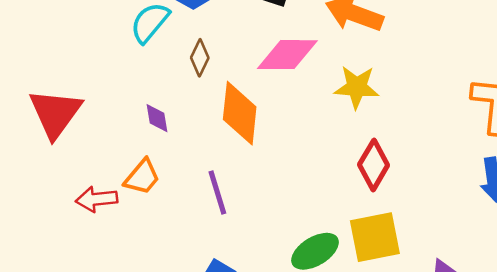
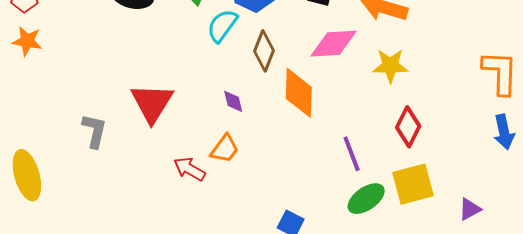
brown diamond: (200, 58) -> (264, 51), size x1.4
purple line: (217, 193) -> (352, 154), moved
red arrow: (97, 199) -> (189, 169), turned 40

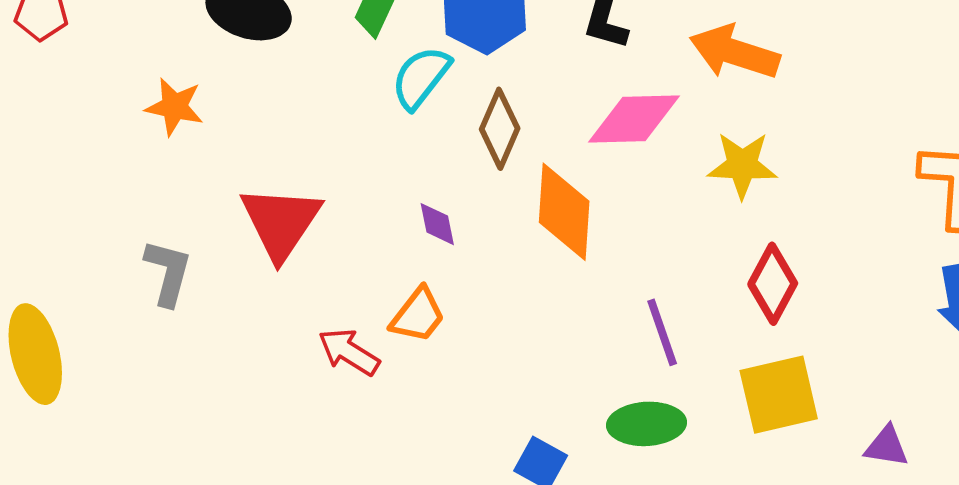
orange star: (27, 41) -> (174, 107), moved
green ellipse: (366, 199) -> (647, 424), moved, turned 30
purple triangle: (470, 209) -> (886, 446), turned 35

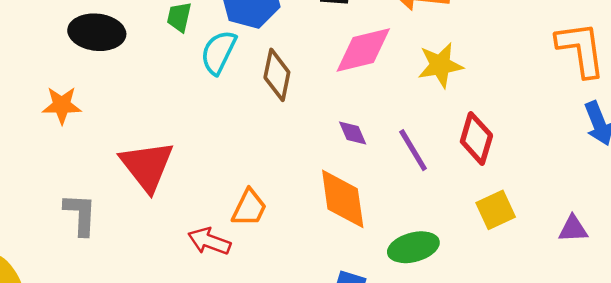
orange diamond: (564, 212) -> (343, 199), moved
purple diamond: (437, 224) -> (353, 133), moved
purple line: (662, 332) -> (413, 150), moved
yellow square: (779, 395) -> (496, 210), size x0.7

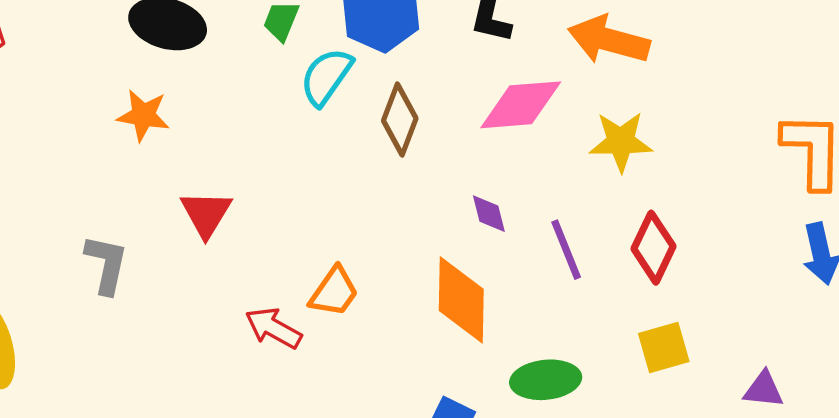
orange star: (62, 105) -> (143, 115), moved
red triangle: (147, 166) -> (206, 214), size x0.7

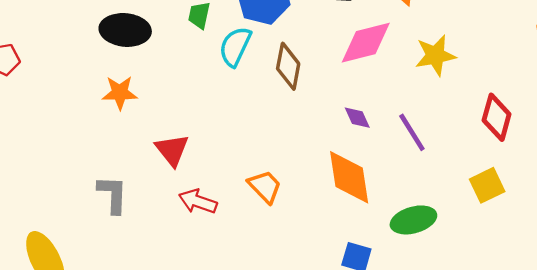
red diamond: (654, 248) -> (497, 117), moved
orange trapezoid: (334, 292) -> (265, 186), turned -69
red arrow: (273, 328) -> (198, 201), moved

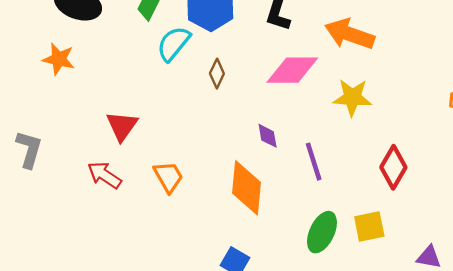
brown diamond: (288, 66) -> (217, 74), size x0.7
red triangle: (172, 150) -> (122, 126), moved
green ellipse: (413, 220) -> (322, 232), moved, turned -63

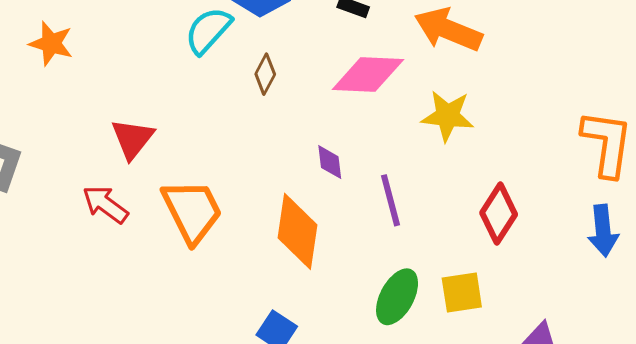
orange trapezoid: (168, 177) -> (192, 211), size x1.5

